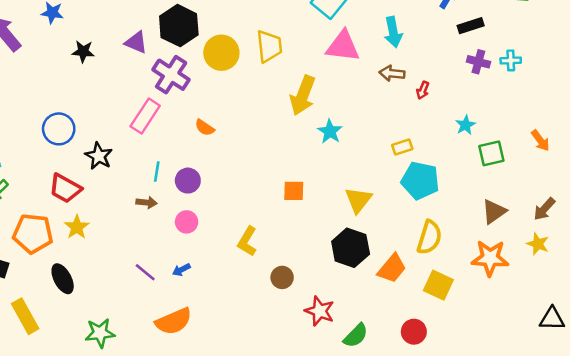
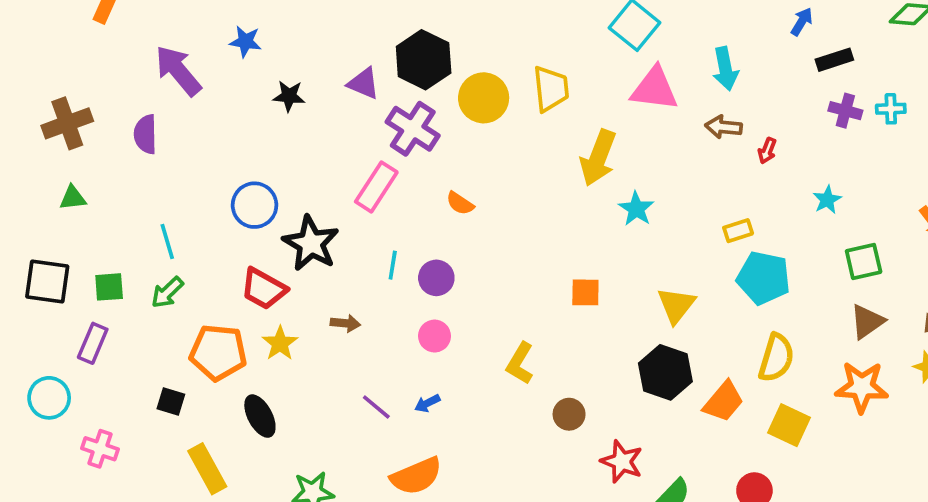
green square: (491, 153) -> (864, 262), moved
black star: (99, 156) -> (311, 243), size x1.4
brown arrow: (146, 203) -> (345, 323), moved

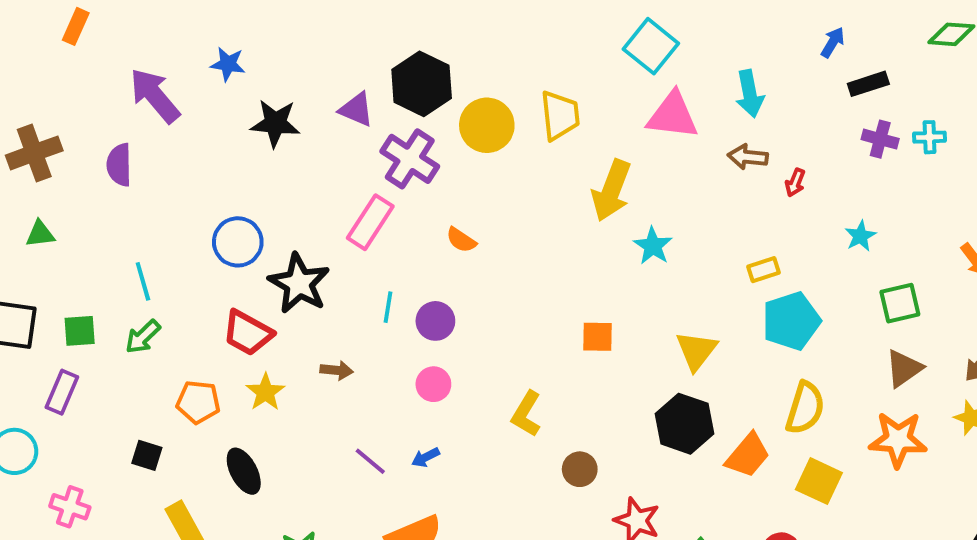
black star: (289, 96) -> (275, 123), size x1.4
cyan pentagon: (764, 278) -> (791, 321), turned -30
orange pentagon: (218, 352) -> (198, 402), size x0.7

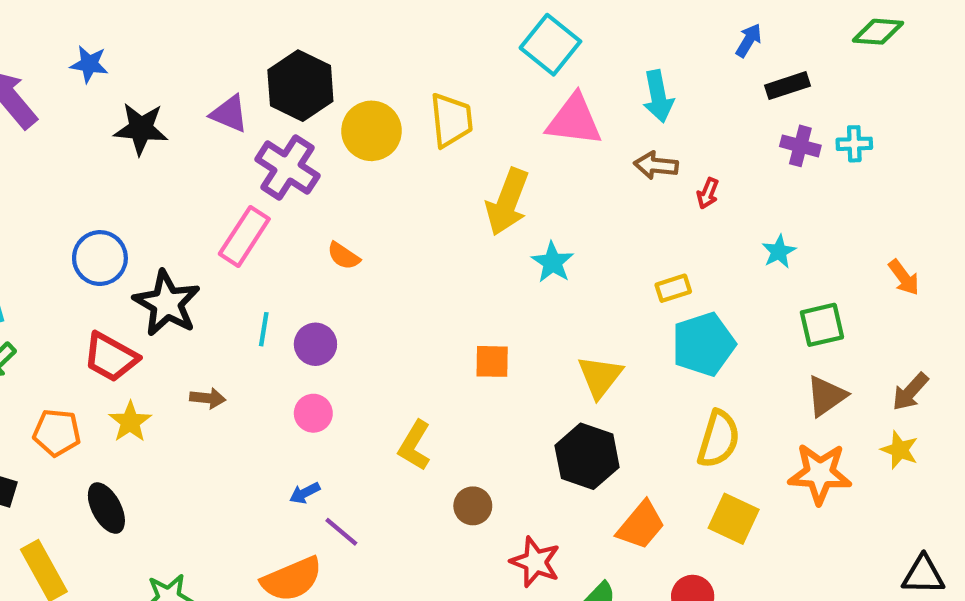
orange trapezoid: (748, 455) -> (641, 525), moved
purple line: (370, 461) -> (341, 532), moved

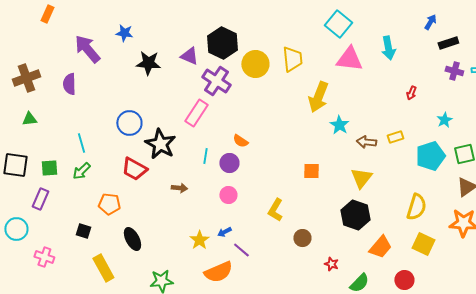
brown arrow: (656, 165) -> (366, 142), moved
orange semicircle: (343, 256) -> (240, 141), moved
cyan pentagon: (703, 344) -> (430, 156), moved
yellow star: (130, 422) -> (199, 240), moved
red star: (535, 562) -> (331, 264), size x0.6

